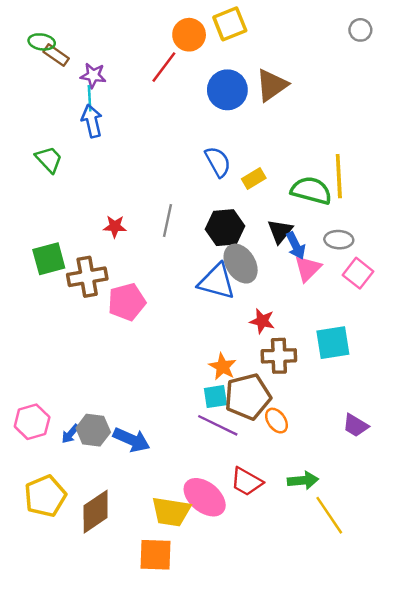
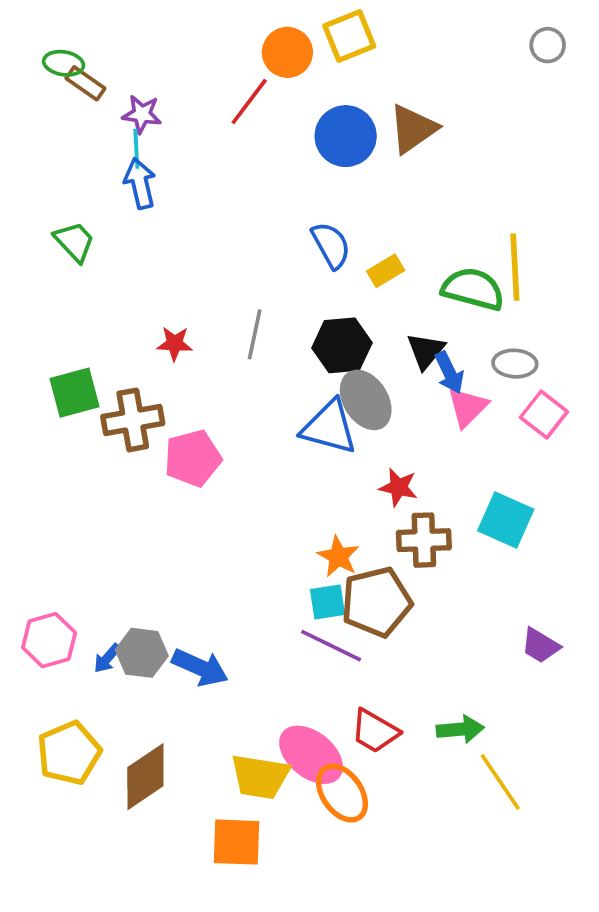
cyan square: (333, 343) -> (506, 520), turned 33
orange ellipse: (277, 421) -> (342, 793), moved, size x1.5

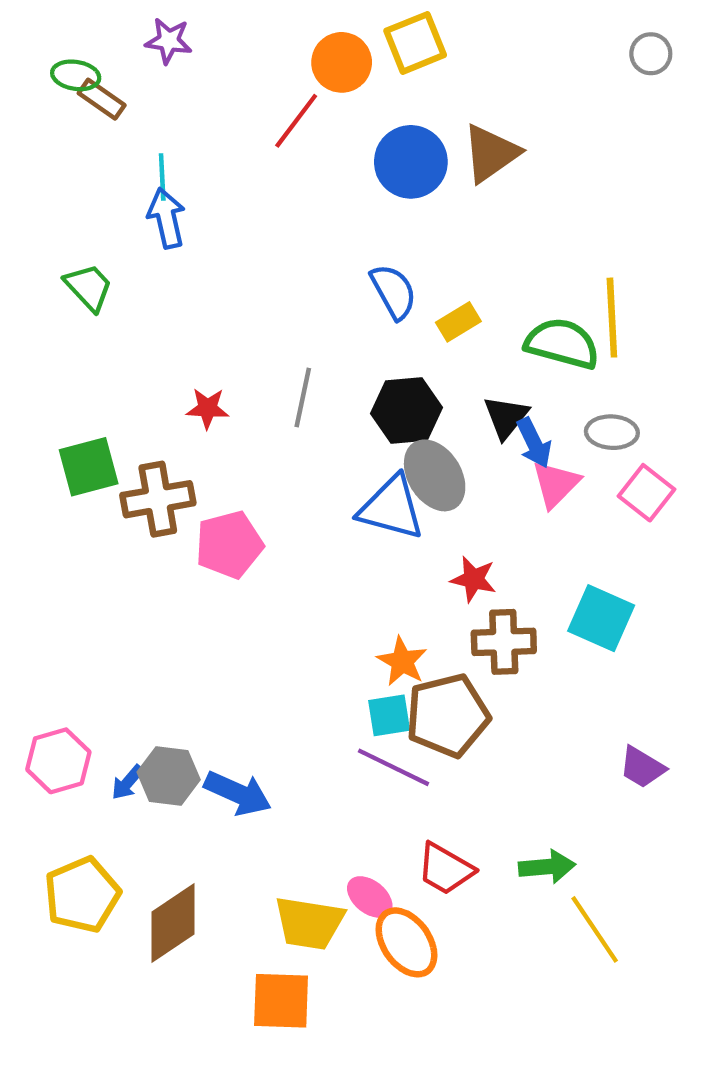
purple star: (142, 114) -> (169, 41), moved
pink ellipse: (311, 755) -> (370, 897), size x0.6

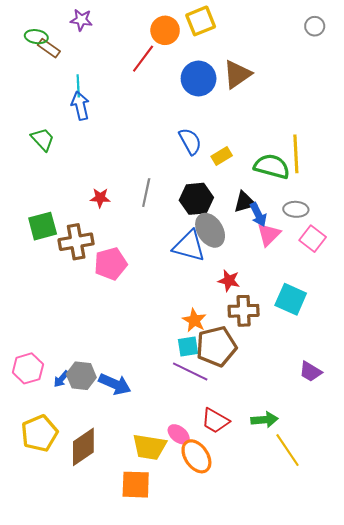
black triangle: (506, 417) -> (245, 202), turned 35

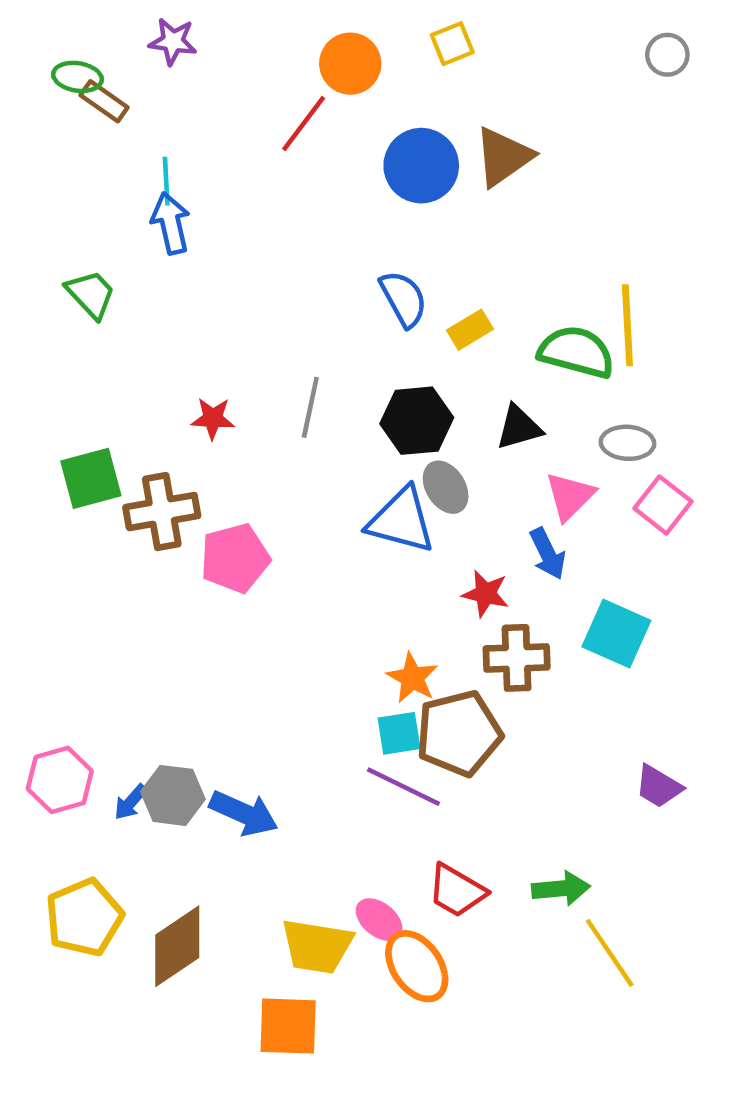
yellow square: (201, 21) -> (452, 44), moved, size x0.7
blue arrow: (258, 215) -> (548, 554), moved
gray ellipse: (210, 230) -> (446, 487), size x0.7

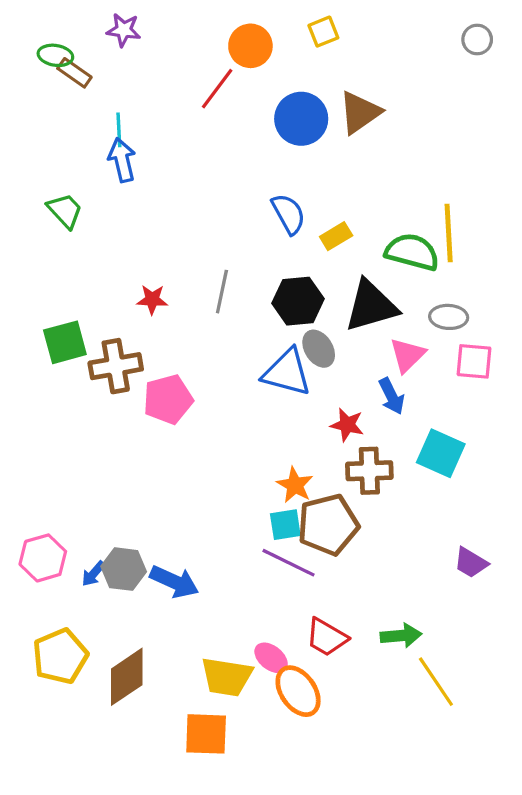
black triangle: (519, 427) -> (371, 306), size x1.6
pink square: (663, 505) -> (474, 361), turned -33

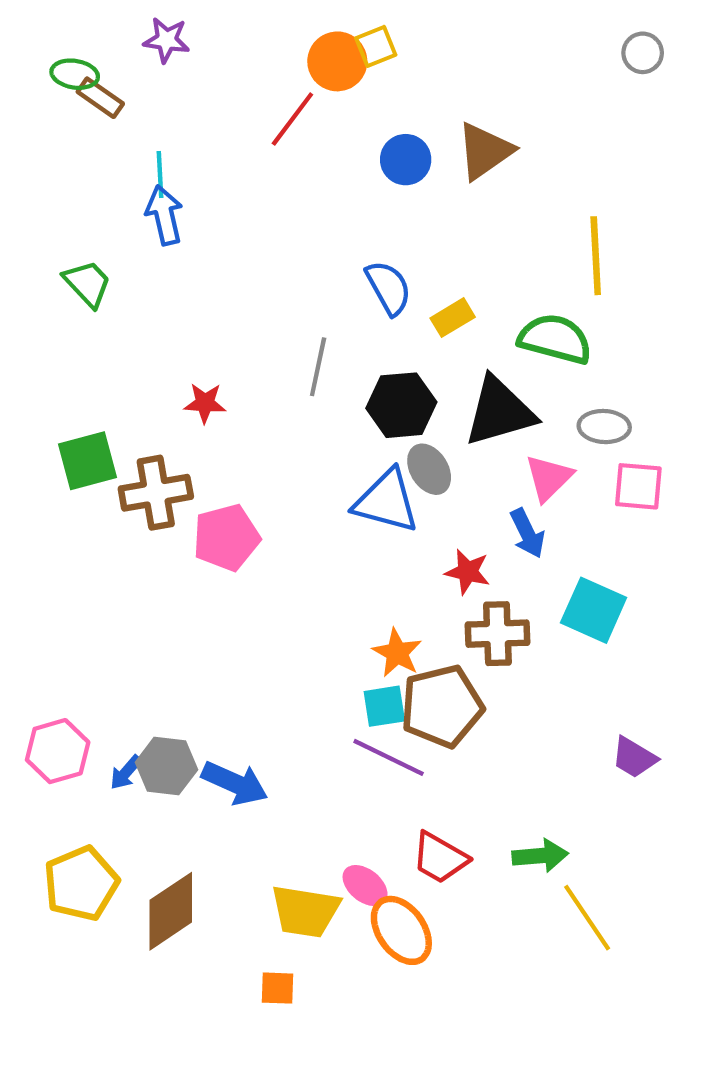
yellow square: (323, 32) -> (376, 46), moved
blue circle: (301, 119) -> (406, 160), size x0.7
yellow line: (449, 233) -> (596, 256), moved
gray line: (222, 292) -> (318, 367), moved
orange square: (206, 734) -> (278, 988), size x0.6

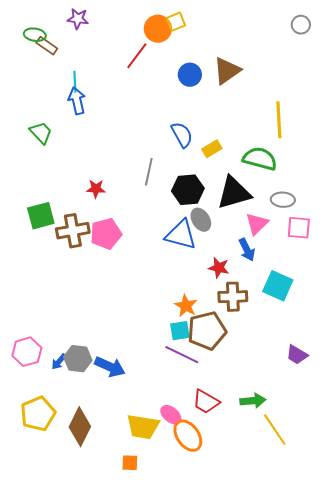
pink pentagon: (226, 538) -> (106, 234), moved
brown diamond: (171, 911) -> (80, 427), turned -30

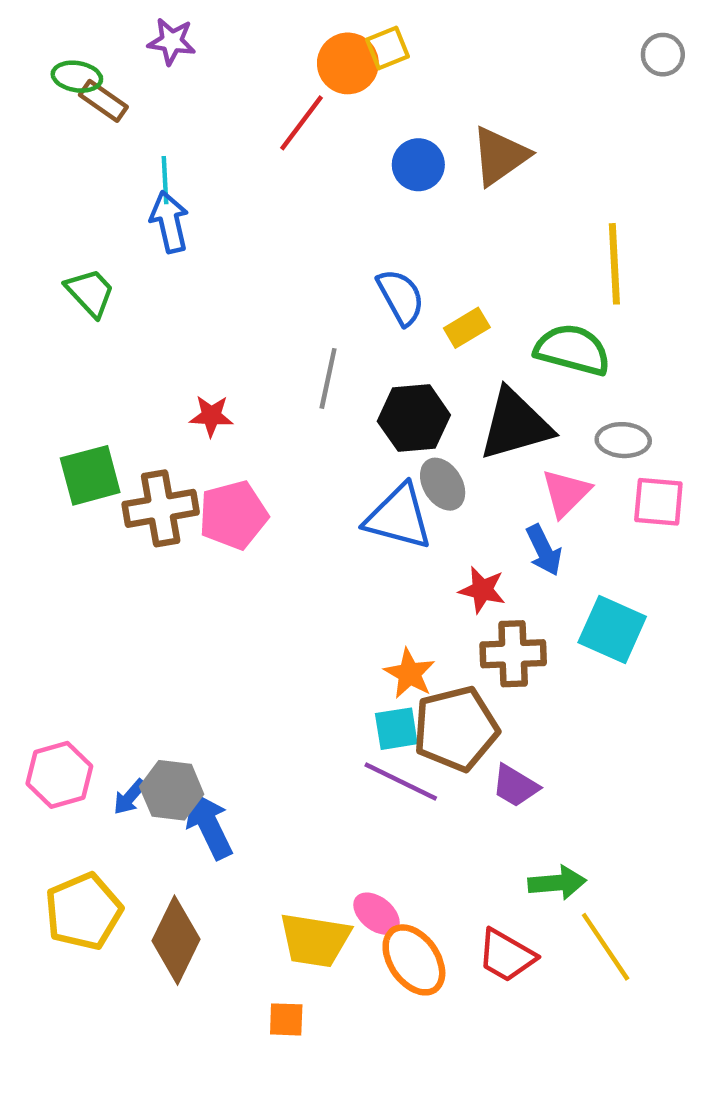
purple trapezoid: (297, 355) -> (515, 786), moved
blue arrow: (110, 367) -> (209, 826), moved, turned -140
red trapezoid: (206, 402) -> (506, 956), moved

